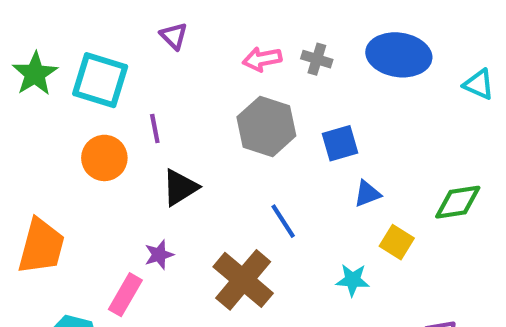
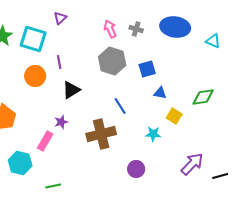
purple triangle: (174, 36) -> (60, 18), moved, turned 32
pink arrow: (262, 59) -> (110, 29), turned 78
blue triangle: (367, 194) -> (160, 93), turned 32
brown cross: (243, 280) -> (101, 134), turned 36

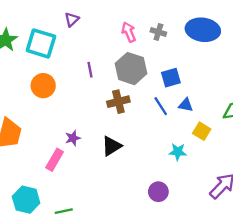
purple line: (59, 62) -> (90, 70), moved
black triangle: (71, 90) -> (112, 146), moved
blue line: (120, 106) -> (161, 106), moved
brown cross: (101, 134) -> (118, 102), moved, size x0.7
cyan hexagon: (20, 163) -> (26, 200), moved

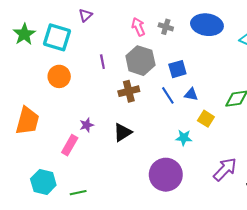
purple circle: (158, 192) -> (166, 175), size x1.8

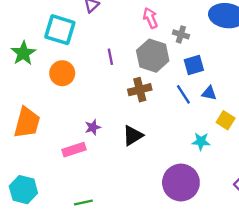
gray cross: (166, 27) -> (181, 34), moved
green star: (24, 34) -> (23, 53), moved
pink rectangle: (70, 145) -> (74, 150), turned 42
cyan hexagon: (43, 182) -> (23, 190), moved

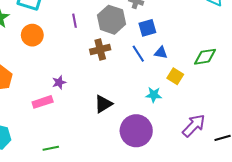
black triangle: (133, 136) -> (103, 104), moved

